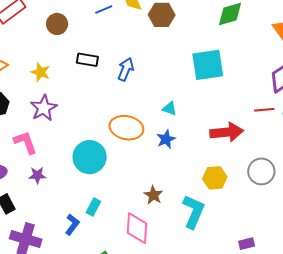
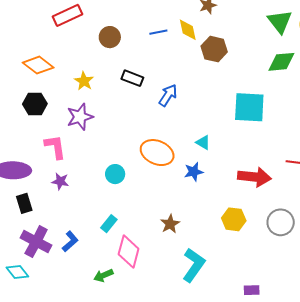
cyan circle: (90, 157) -> (115, 174), size x0.6
cyan L-shape: (194, 212) -> (194, 265), moved
blue L-shape: (72, 225) -> (70, 241), moved
pink diamond: (137, 228) -> (129, 251), moved

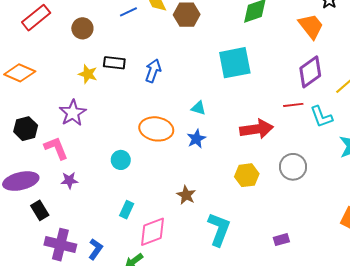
yellow star: (84, 81) -> (88, 74), moved
black hexagon: (35, 104) -> (26, 129), moved
blue L-shape: (70, 241) -> (96, 249), moved
pink diamond: (129, 251) -> (153, 232), turned 68

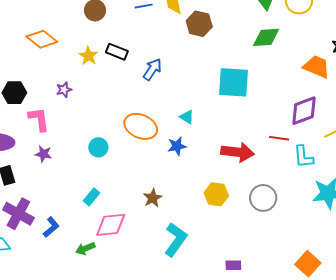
orange trapezoid: (311, 26) -> (316, 67), turned -44
orange diamond: (20, 73) -> (42, 39), moved
purple star: (73, 113) -> (64, 90), size x0.6

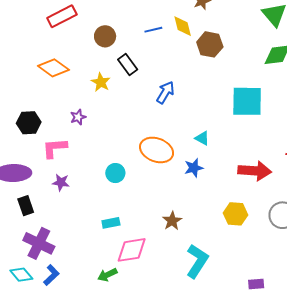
black rectangle: (117, 52) -> (128, 64), moved, turned 35
pink L-shape: (39, 119) -> (55, 148), turned -84
cyan rectangle: (91, 197) -> (111, 223), turned 42
blue L-shape: (51, 227) -> (51, 275), moved

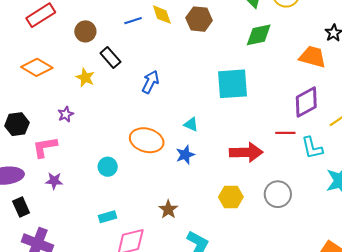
brown hexagon: (210, 44) -> (199, 19), moved

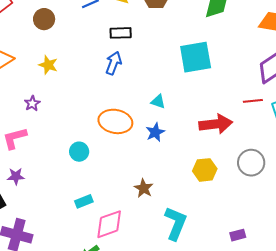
black rectangle: (110, 58) -> (121, 33), moved, turned -45
purple star: (54, 181) -> (16, 176), moved

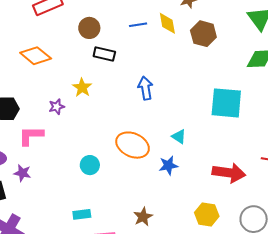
black rectangle: (121, 33) -> (104, 54), moved
blue arrow: (114, 63) -> (145, 88), turned -45
yellow star: (48, 65) -> (82, 88), moved

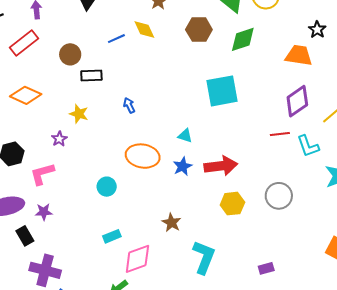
brown hexagon: (203, 34) -> (199, 30), moved
blue arrow: (145, 88) -> (129, 105), moved, size x0.7
red arrow: (229, 173) -> (221, 166), moved

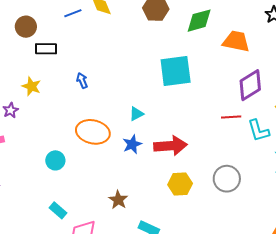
orange trapezoid: (299, 55) -> (236, 41), moved
cyan triangle: (185, 136) -> (136, 114), turned -49
cyan rectangle: (112, 236) -> (58, 210), turned 60

